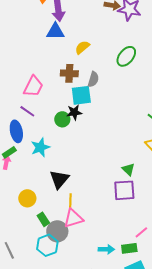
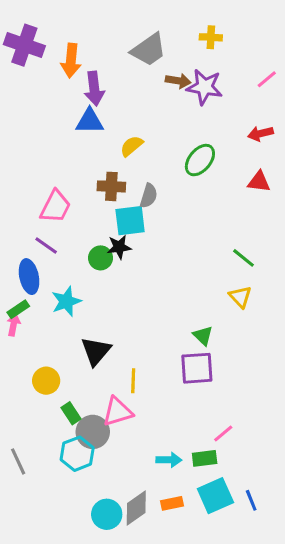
yellow line: (70, 201) -> (133, 381), moved

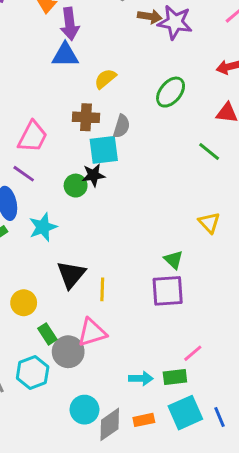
green line: (243, 258) -> (209, 151), moved
yellow line: (133, 381) -> (102, 289), moved
cyan hexagon: (77, 454) -> (33, 373), moved
cyan circle: (107, 514) -> (84, 410), moved

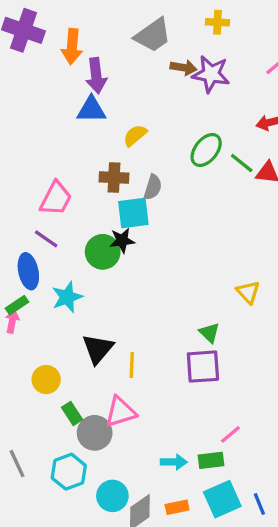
green line: (209, 151) -> (242, 163), moved
green circle: (76, 186) -> (103, 252), size x1.4
cyan hexagon: (33, 373) -> (69, 472), moved

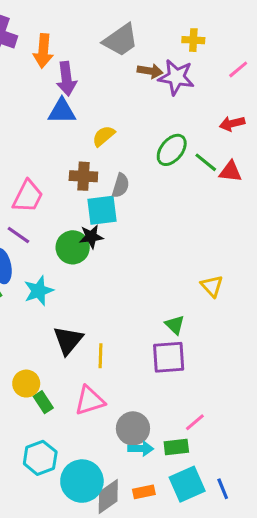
yellow cross: (217, 22) -> (193, 40), moved
yellow circle: (46, 380) -> (26, 384), moved
gray circle: (95, 433) -> (133, 428), moved
cyan circle: (112, 496) -> (82, 481), size x1.4

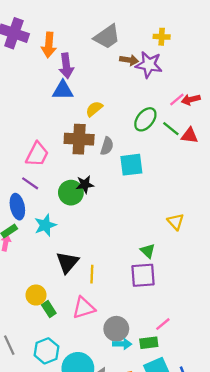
pink line: (238, 69) -> (177, 100), moved
brown cross: (83, 176) -> (79, 139), size x1.4
cyan square: (102, 210) -> (131, 165), moved

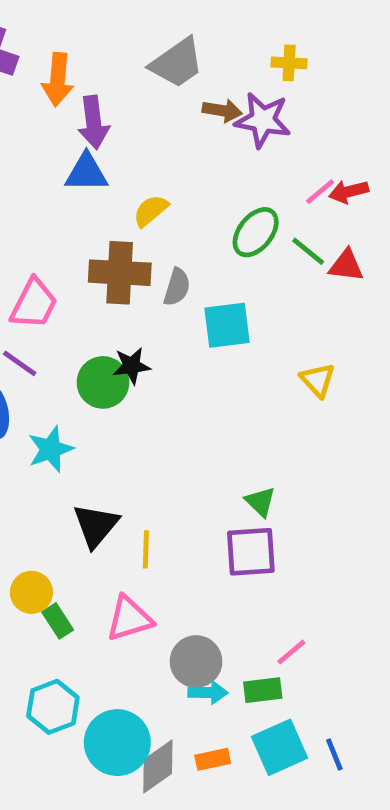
yellow triangle: (176, 222) -> (318, 380), moved

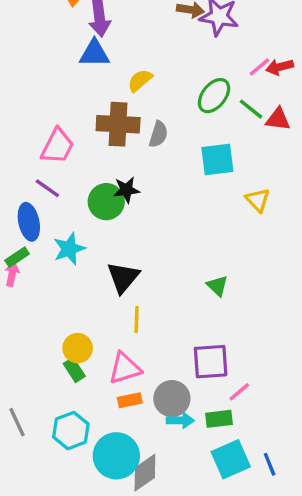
cyan square: (227, 325) -> (217, 160), moved
black triangle: (96, 526) -> (123, 277), moved
purple square: (251, 552) -> (211, 362), moved
yellow circle: (31, 592) -> (78, 348), moved
orange rectangle: (213, 759) -> (130, 400), moved

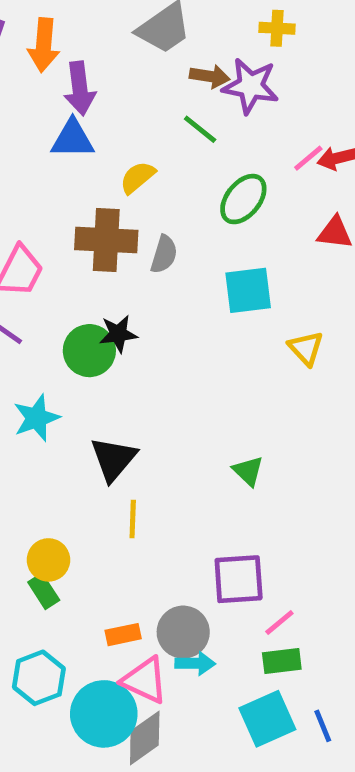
green line: (251, 109) -> (200, 129), moved
pink triangle: (125, 368) -> (145, 680), moved, turned 42
green rectangle: (219, 419) -> (282, 661), moved

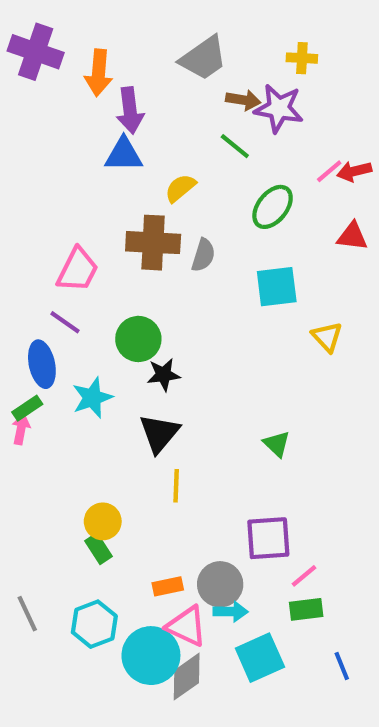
black star: (118, 334) -> (164, 375), moved
cyan square: (267, 719) -> (260, 658), moved

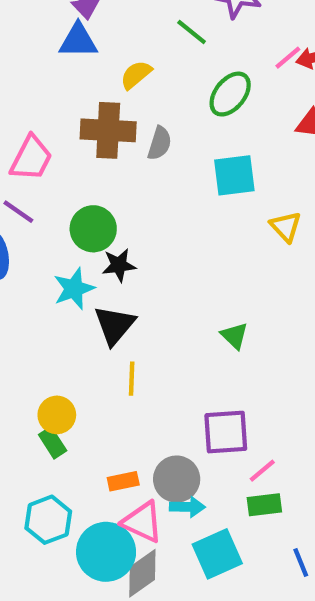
cyan star: (92, 398) -> (74, 289), moved

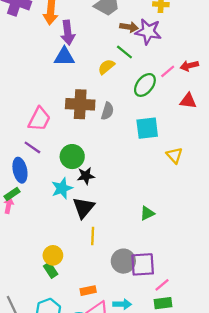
pink line: (288, 58) -> (168, 71), moved
yellow semicircle: (136, 75) -> (106, 67), moved
green triangle: (234, 336) -> (147, 213), turned 49
gray circle: (177, 479) -> (123, 261), moved

